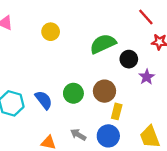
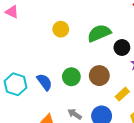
yellow circle: (51, 32) -> (61, 29), moved
yellow rectangle: (117, 111) -> (122, 94), moved, turned 32

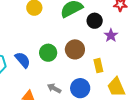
yellow rectangle: (122, 94) -> (98, 66), turned -56

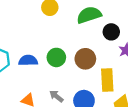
blue semicircle: (23, 60) -> (28, 60), turned -60
yellow rectangle: (98, 66) -> (107, 80), size x1.5

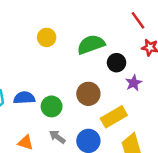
green circle: (56, 57) -> (52, 106), moved
yellow rectangle: (107, 80) -> (114, 117), turned 65

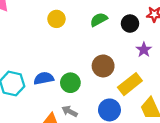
green semicircle: (91, 44) -> (99, 20), size x0.7
black circle: (117, 63) -> (130, 24), moved
gray arrow: (57, 137) -> (70, 111), moved

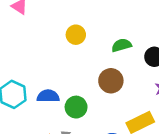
brown circle: (103, 66) -> (111, 81), moved

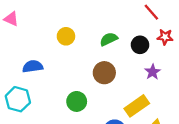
blue semicircle: (48, 96) -> (33, 66), moved

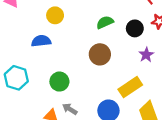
yellow circle: (66, 36) -> (55, 15), moved
blue semicircle: (33, 66) -> (41, 41), moved
green circle: (77, 101) -> (59, 82), moved

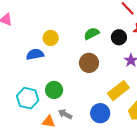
yellow circle: (55, 15) -> (51, 38), moved
cyan hexagon: (16, 78) -> (28, 98), moved

